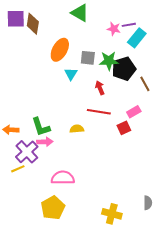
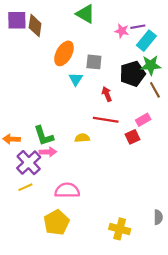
green star: (109, 61) -> (151, 65), moved
yellow line: (18, 169) -> (25, 187), moved

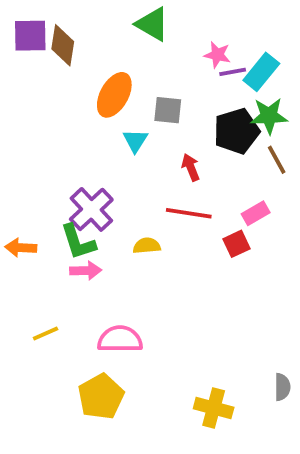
purple line: (138, 27) -> (233, 72), moved
purple cross: (29, 163) -> (91, 209), moved

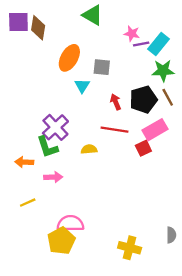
black pentagon: (236, 131) -> (143, 100), moved
pink rectangle: (256, 213) -> (155, 130), size x1.5
orange arrow: (21, 248) -> (24, 162), moved
pink arrow: (86, 271) -> (53, 177), moved
pink semicircle: (120, 339) -> (70, 223), moved

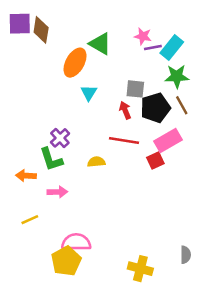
green triangle: (92, 15) -> (100, 44), moved
gray square: (102, 67) -> (135, 89), moved
purple cross: (55, 127) -> (60, 138), size x0.7

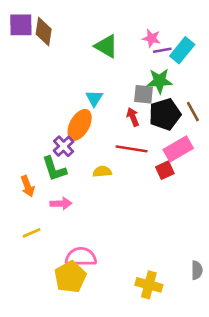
orange ellipse: (75, 63) -> (80, 125), moved
green star: (177, 76) -> (160, 81), moved
orange arrow: (26, 176) -> (28, 186), turned -114

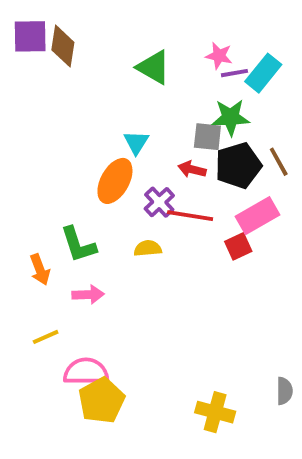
red arrow: (133, 117) -> (192, 169), turned -54
purple cross: (64, 146) -> (159, 202), moved
pink semicircle: (81, 257) -> (86, 372), moved

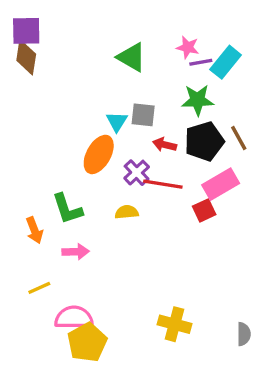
brown diamond: (63, 46) -> (26, 57), moved
gray square: (207, 137) -> (143, 115), moved
yellow cross: (215, 412) -> (174, 324), moved

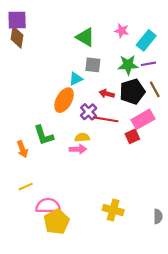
purple line: (201, 62) -> (148, 64), moved
gray square: (143, 115) -> (93, 65), moved
cyan triangle: (117, 122) -> (76, 79), turned 32
pink arrow: (76, 252) -> (78, 149), moved

